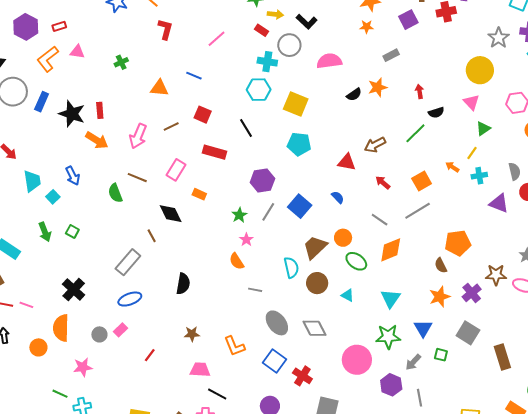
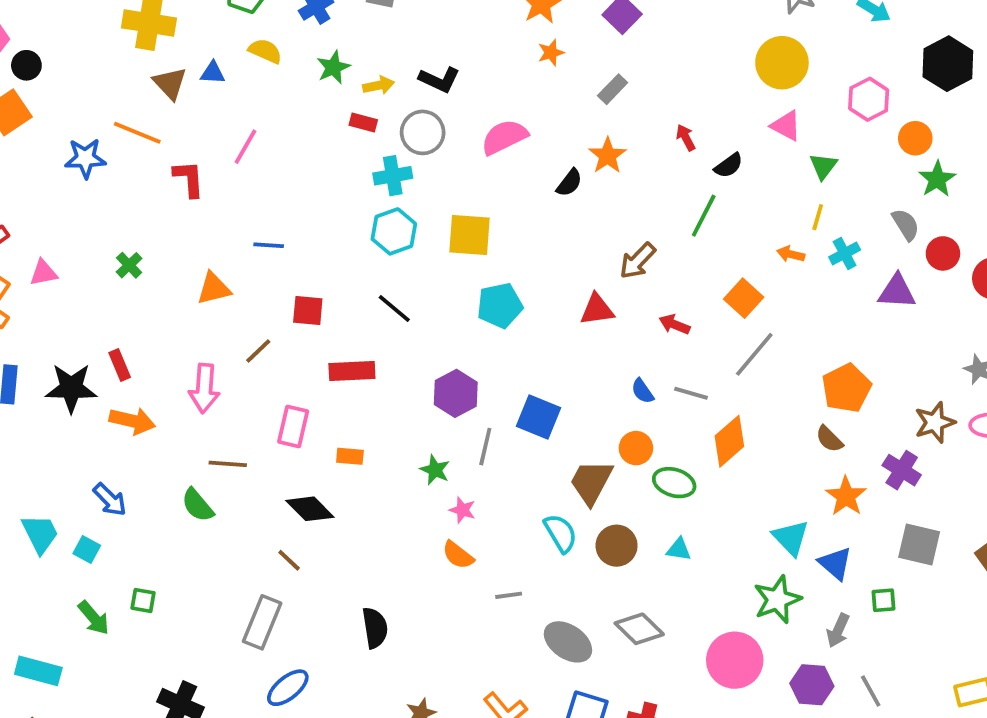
pink line: (216, 39) -> (246, 147), moved
blue semicircle: (338, 197) -> (642, 391), moved, turned -152
cyan triangle: (391, 299) -> (791, 538), moved

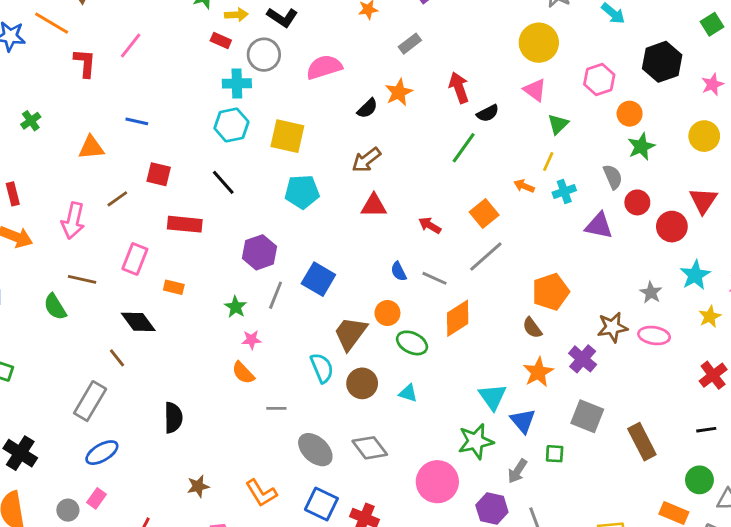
red arrow: (686, 138) -> (459, 88), size x1.5
brown arrow: (637, 261) -> (366, 160), moved
pink star: (462, 510) -> (252, 340), turned -30

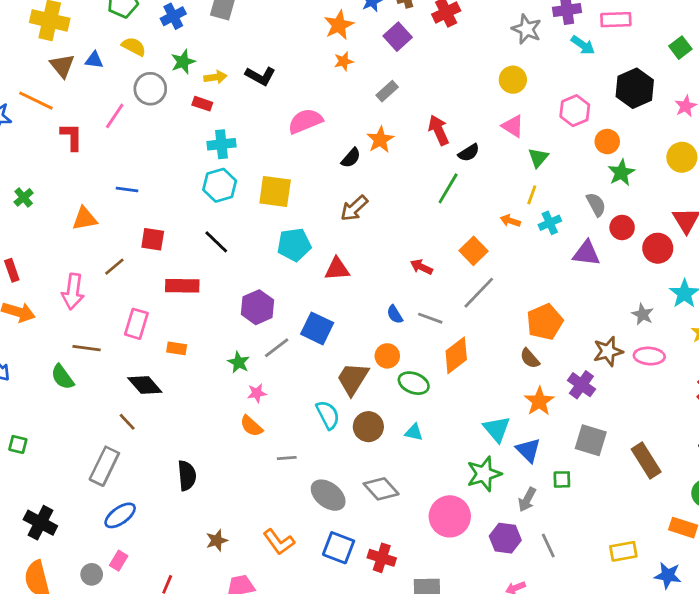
yellow circle: (539, 43) -> (513, 80), size x0.7
gray circle: (264, 55) -> (150, 89), moved
red triangle: (374, 206) -> (337, 269), moved
gray line: (276, 295) -> (277, 348), turned 36

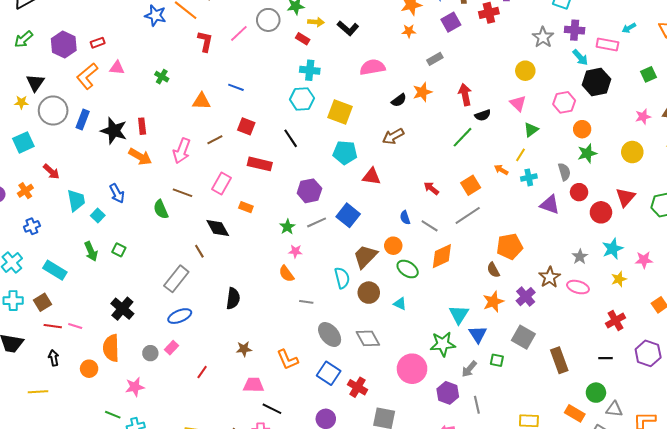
black hexagon: (635, 88) -> (596, 82), moved
green cross: (24, 197) -> (162, 77), turned -32
brown star: (608, 351) -> (550, 277), turned -30

